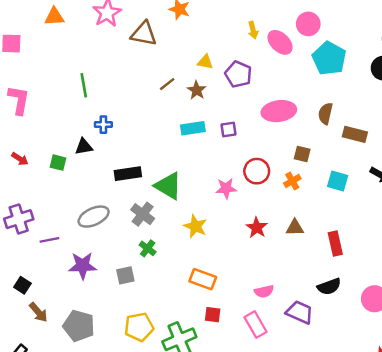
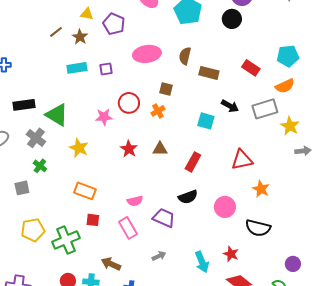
cyan square: (338, 181) -> (206, 121), moved
red rectangle: (335, 244) -> (193, 162), turned 42

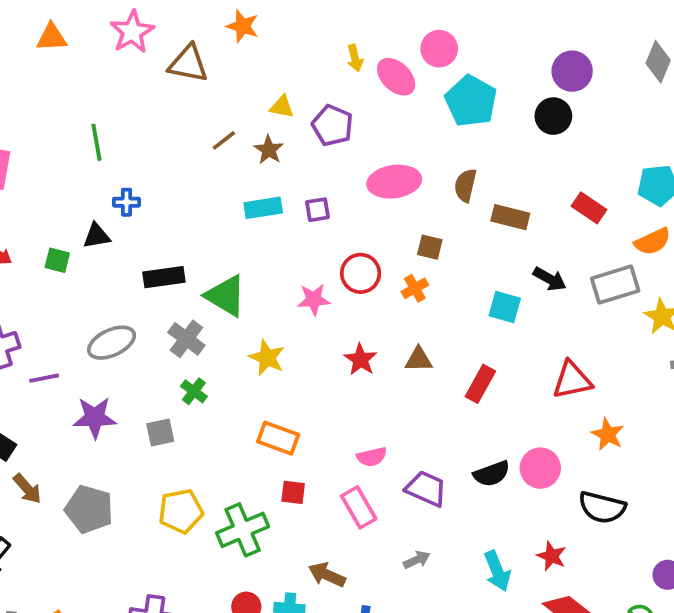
black semicircle: (188, 197) -> (492, 474), moved

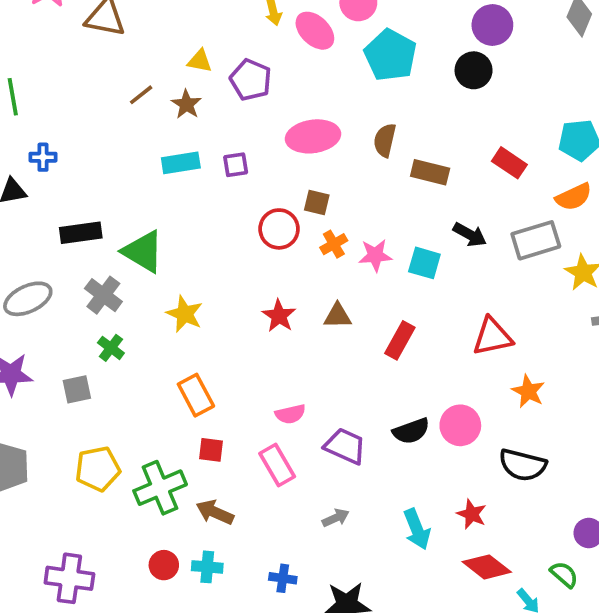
brown square: (430, 247) -> (317, 203), moved
pink star: (314, 300) -> (375, 255), moved
orange rectangle: (278, 438) -> (196, 395), turned 42
brown arrow: (327, 575) -> (215, 512), moved

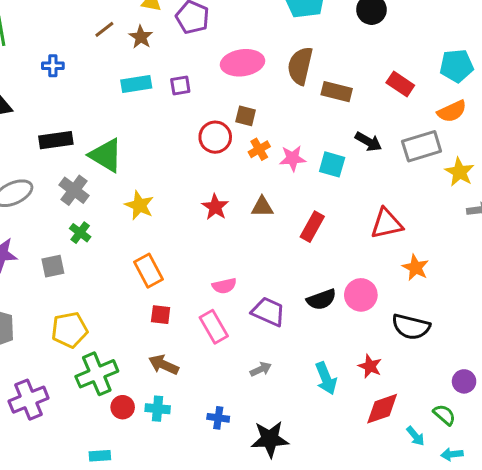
brown semicircle: (385, 140) -> (300, 66), size x1.4
blue cross: (43, 157) -> (53, 66), moved
green cross: (160, 488) -> (97, 374), moved
red diamond: (487, 567) -> (382, 409), turned -57
purple cross: (69, 578) -> (29, 400), moved, turned -30

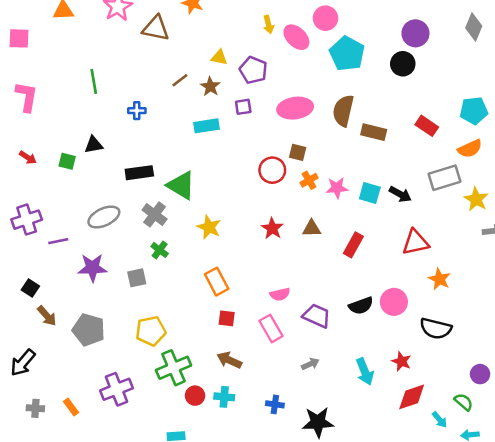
purple square: (180, 86) -> (243, 107), moved
black arrow: (368, 142) -> (400, 194), moved

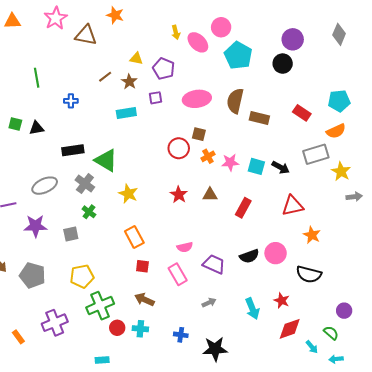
green square: (67, 161) -> (15, 124), moved

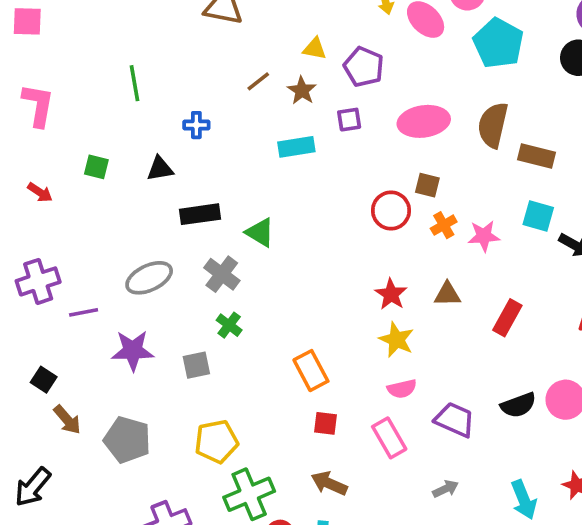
black triangle: (37, 128) -> (160, 169), moved
green triangle: (106, 160) -> (260, 232), size x0.7
cyan square: (256, 166) -> (538, 216), moved
yellow star: (128, 194) -> (396, 340), moved

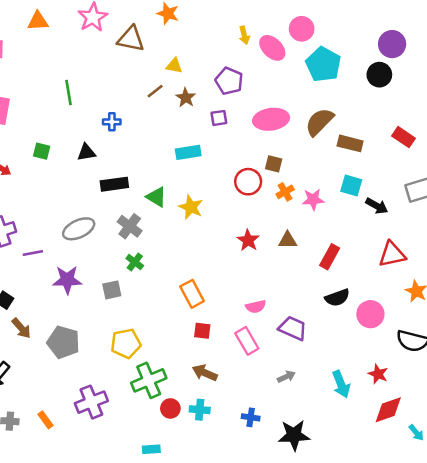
yellow triangle: (315, 49) -> (174, 66), moved
brown semicircle: (493, 125) -> (319, 122), turned 32
cyan rectangle: (296, 147) -> (188, 152), moved
yellow star: (396, 340) -> (191, 207), moved
black semicircle: (518, 405) -> (337, 298), moved

